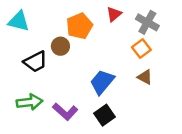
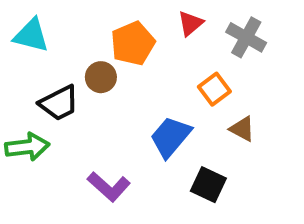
orange square: (141, 49) -> (214, 89), moved
green arrow: (30, 102) -> (27, 147), moved
black square: (104, 115) -> (208, 185), moved, turned -30

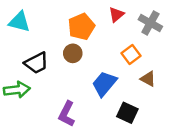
brown circle: (101, 77) -> (73, 53), moved
purple L-shape: (109, 187) -> (67, 114), turned 75

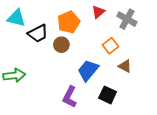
black trapezoid: (36, 63) -> (38, 33), moved
purple L-shape: (67, 114) -> (70, 97), moved

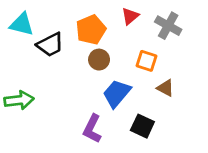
brown circle: (61, 45) -> (99, 60), moved
orange square: (111, 46) -> (146, 61), turned -35

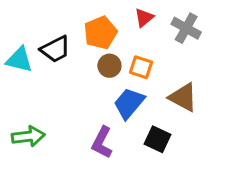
cyan triangle: (22, 24) -> (19, 60), moved
orange square: (146, 61) -> (141, 67), moved
brown triangle: (165, 88) -> (183, 97), size x1.5
green arrow: (19, 100) -> (28, 136), moved

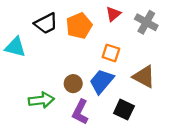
black trapezoid: (55, 49) -> (46, 23), moved
brown circle: (109, 66) -> (73, 84), moved
green arrow: (28, 136) -> (41, 100), moved

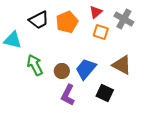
orange square: (111, 53) -> (101, 32), moved
green arrow: (41, 100) -> (35, 65), moved, turned -110

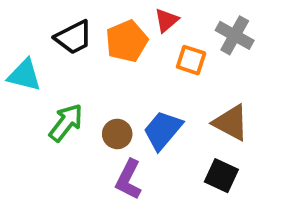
red triangle: (96, 12) -> (166, 20), moved
green arrow: (35, 65) -> (66, 123), turned 65
black square: (105, 93) -> (221, 176), moved

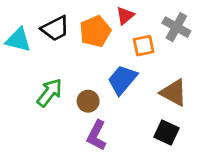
orange square: (191, 60) -> (144, 46), turned -30
cyan triangle: (24, 75) -> (18, 40), moved
blue trapezoid: (163, 130) -> (122, 80), moved

